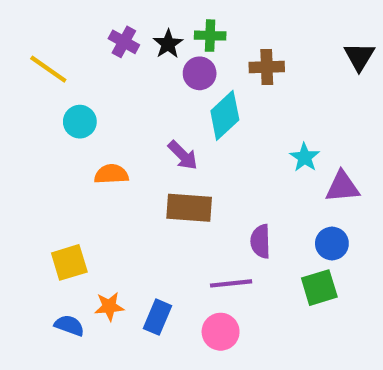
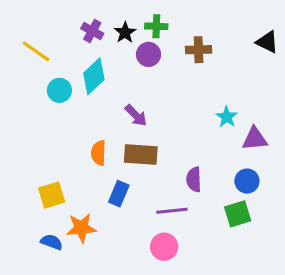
black triangle: (359, 57) -> (267, 42), turned -35
cyan diamond: (225, 115) -> (94, 76), moved
orange semicircle: (111, 174) -> (98, 153), moved, turned -85
orange star: (109, 307) -> (81, 228), size x1.4
blue rectangle: (158, 317) -> (119, 194), moved

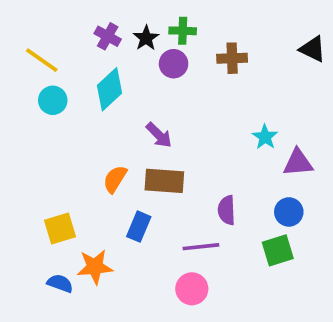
cyan circle: (59, 90) -> (53, 100), moved
orange semicircle: (98, 153) -> (115, 179), turned 30

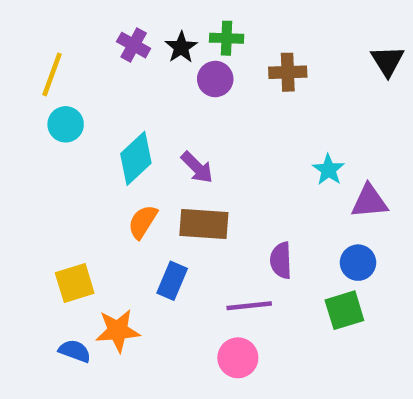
black triangle: (313, 49) -> (387, 61), turned 32
yellow line: (42, 60) -> (52, 74), turned 75
cyan diamond: (109, 89) -> (136, 158), moved

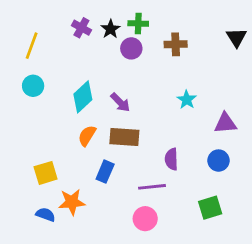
cyan circle: (66, 124) -> (33, 86), moved
cyan star: (329, 170) -> (187, 100), moved
green square: (344, 310) -> (210, 208), moved

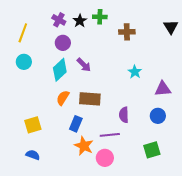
purple circle: (131, 48) -> (63, 43), moved
purple arrow: (120, 102) -> (84, 65), moved
orange star: (72, 202) -> (84, 146), moved, turned 30

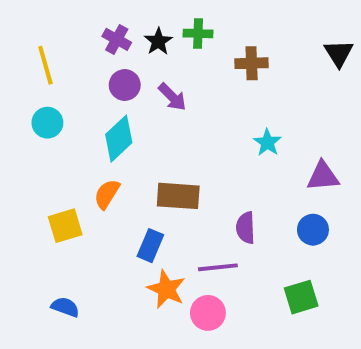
yellow line: (23, 33) -> (45, 65), turned -36
purple arrow: (84, 65) -> (172, 97), moved
orange semicircle: (63, 98) -> (107, 194), moved
yellow square: (33, 125) -> (65, 226), moved

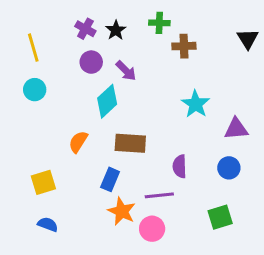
green cross: (198, 33) -> (159, 23), moved
cyan diamond: (119, 139) -> (107, 101), moved
cyan star: (267, 142) -> (196, 104), size x1.4
yellow square: (65, 226) -> (43, 182), moved

